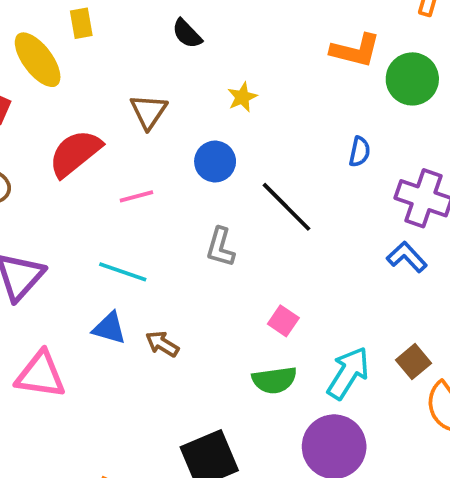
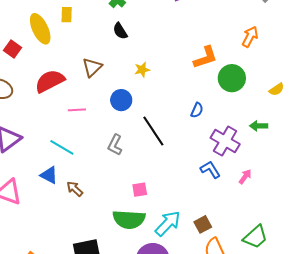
orange L-shape: (355, 50) -> (205, 57), turned -44
pink square: (283, 321) -> (140, 190), turned 35
green semicircle: (274, 380) -> (129, 219), size x1.4

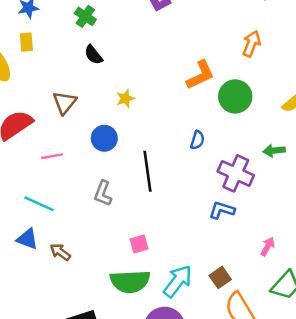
black line: (153, 131) -> (147, 171), turned 32
blue L-shape: (210, 170) -> (222, 210), turned -35
pink arrow: (245, 177) -> (268, 246), moved

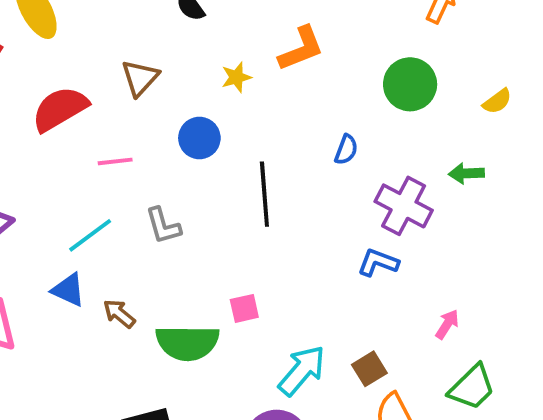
orange L-shape: (200, 75) -> (301, 49), moved
gray L-shape: (103, 193) -> (163, 226), moved, turned -40
cyan line: (39, 204) -> (90, 235), turned -64
green semicircle: (130, 282) -> (187, 343), moved

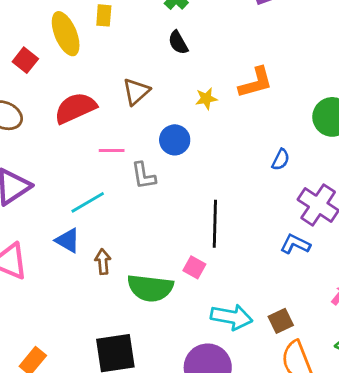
black line: (264, 194) -> (215, 224), moved
gray L-shape: (163, 226) -> (144, 176), moved
pink square: (244, 308) -> (194, 267), turned 35
brown arrow: (119, 314) -> (103, 262), turned 40
cyan arrow: (302, 371) -> (232, 317), turned 54

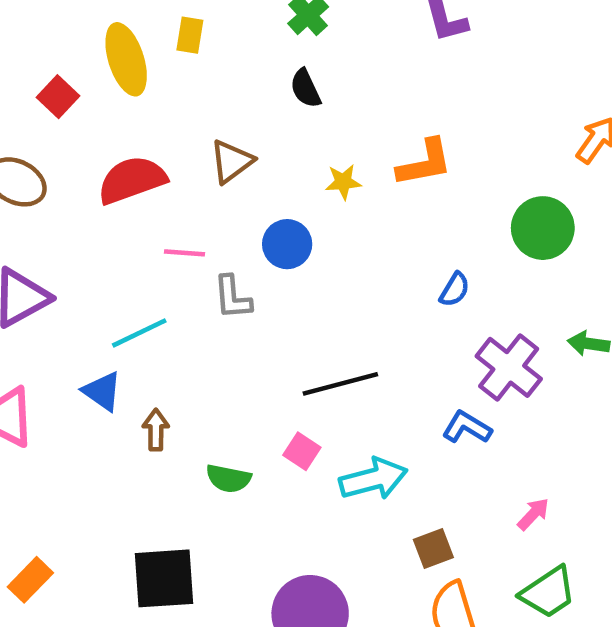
black line: (215, 224) -> (340, 384), turned 69
green semicircle: (150, 288) -> (228, 478), size x0.6
cyan arrow: (232, 317) -> (373, 479), moved, turned -30

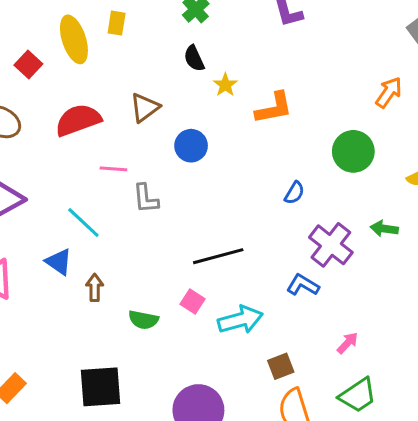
yellow star: (343, 182) -> (225, 85), moved, turned -30
blue circle: (287, 244) -> (191, 146), moved
cyan line: (139, 333) -> (83, 223), turned 69

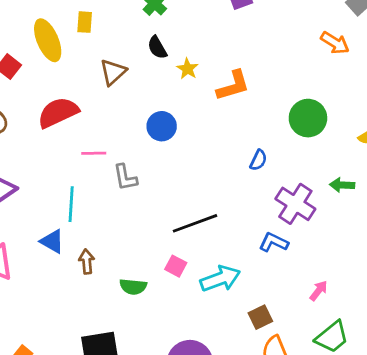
orange arrow: (389, 92) -> (335, 43), moved, turned 92
brown triangle: (145, 108) -> (113, 72), moved
cyan line: (83, 223) -> (71, 204), turned 56

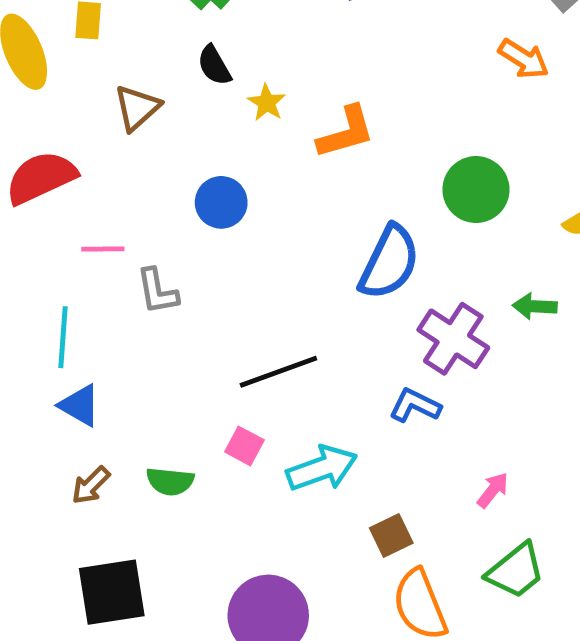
blue semicircle: (258, 160) -> (389, 262), size x2.0
blue triangle: (52, 241) -> (80, 405), moved
brown arrow: (87, 262) -> (91, 485), moved, turned -130

